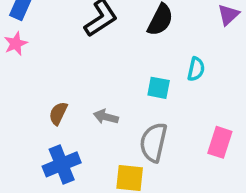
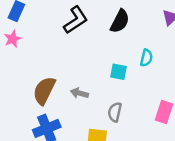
brown semicircle: (58, 113) -> (44, 91), size x1.6
gray semicircle: (153, 142) -> (115, 112), size x0.7

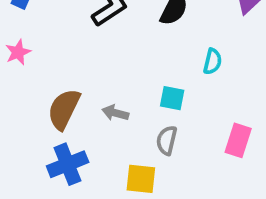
pink star: (13, 39) -> (18, 52), moved
cyan square: (119, 72) -> (172, 98), moved

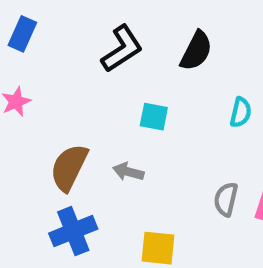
cyan square: (172, 98) -> (154, 117), moved
gray semicircle: (167, 140) -> (226, 199), moved

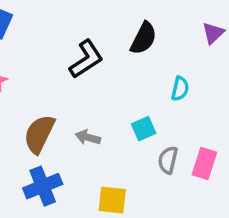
black L-shape: (122, 49) -> (86, 59), moved
cyan square: (154, 117) -> (144, 129), moved, turned -35

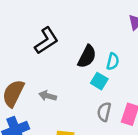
black semicircle: (144, 38) -> (87, 57), moved
cyan square: (144, 129) -> (99, 81), moved, turned -35

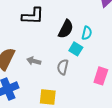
black L-shape: (46, 41) -> (33, 16), turned 35
gray semicircle: (104, 112) -> (63, 67), moved

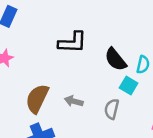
black semicircle: (66, 29) -> (116, 59), turned 114

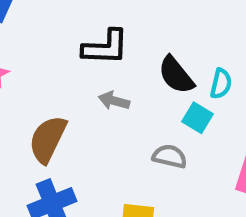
gray arrow: (74, 101) -> (114, 101), moved
gray semicircle: (112, 109) -> (170, 156), turned 90

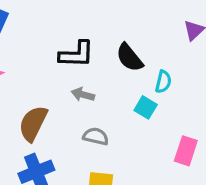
black semicircle: (176, 75) -> (130, 58), moved
gray semicircle: (170, 156) -> (96, 136), moved

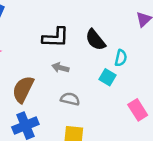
pink rectangle: (186, 151) -> (138, 110), turned -50

